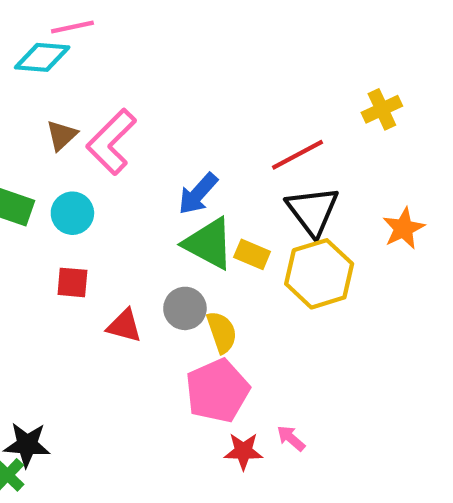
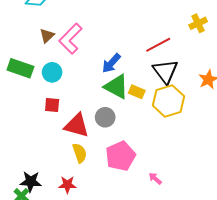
red triangle: (124, 326) -> (77, 125), size x1.5
yellow semicircle: (222, 332) -> (80, 153), moved
red star: (243, 451) -> (67, 185), moved

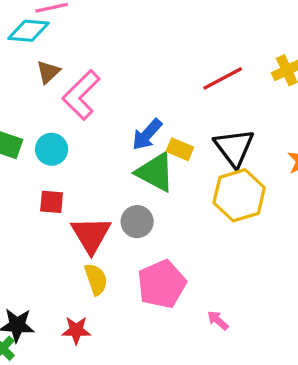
brown triangle: (47, 36) -> (48, 72), moved
red line: (158, 45) -> (223, 78), moved
yellow rectangle: (137, 92) -> (180, 149), moved
red triangle: (77, 125) -> (91, 235), turned 44

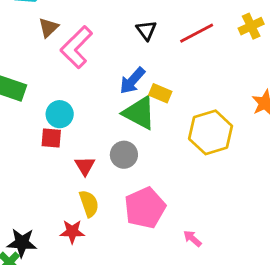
black triangle: (234, 148) -> (146, 30), moved, size x0.6
cyan circle: (52, 149) -> (60, 114), moved
red triangle: (91, 235) -> (85, 166), size x0.6
red star: (76, 330) -> (72, 232), moved

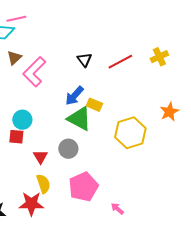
red star: (72, 232) -> (31, 204), size x1.4

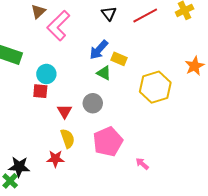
green triangle: (79, 119) -> (104, 73), size x0.6
red star: (31, 204) -> (55, 159), size x0.7

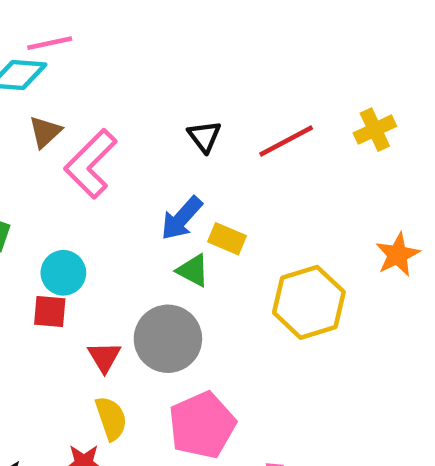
gray circle: (93, 103) -> (168, 339), size x1.5

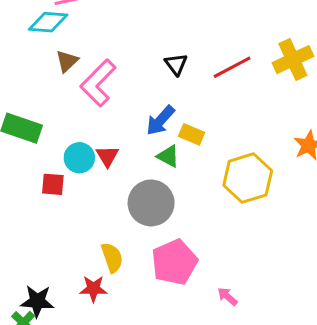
yellow cross: (375, 130) -> (293, 60), size x1.4
red square: (50, 311) -> (53, 184), moved
red triangle: (104, 357) -> (107, 156), moved

